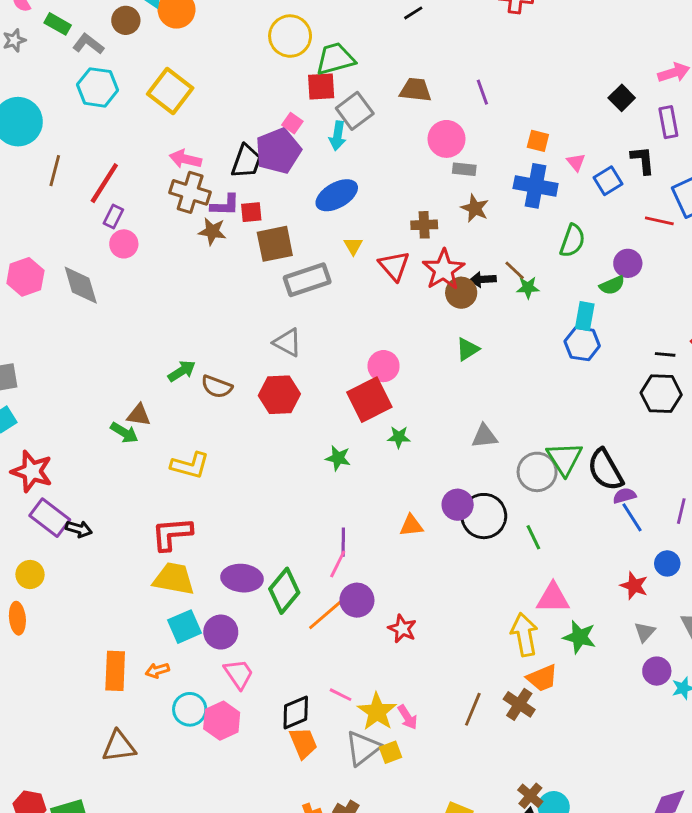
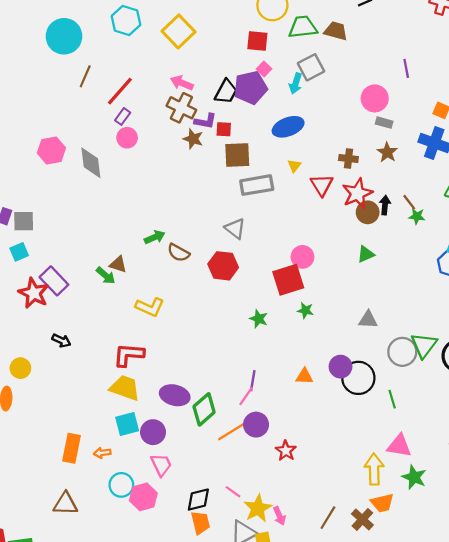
red square: (321, 87) -> (257, 41), moved
brown trapezoid: (415, 90) -> (336, 31), moved
black arrow: (483, 279) -> (385, 205), turned 90
purple rectangle: (50, 518) -> (54, 281), moved

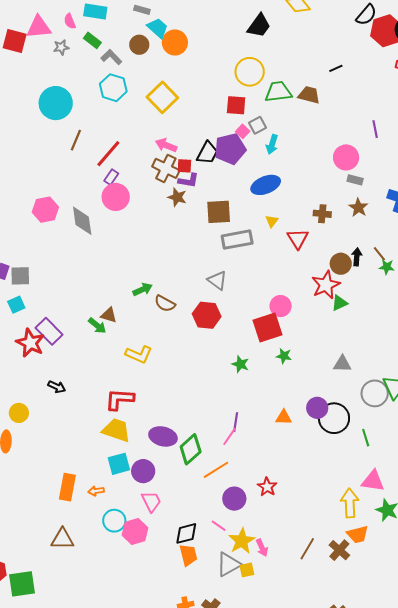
gray square: (311, 67) -> (258, 125), moved, size x0.7
red square: (224, 129) -> (184, 166), moved
pink circle: (127, 138) -> (116, 197), size x1.4
red star: (357, 193) -> (326, 285), moved
purple circle: (256, 425) -> (234, 499), moved

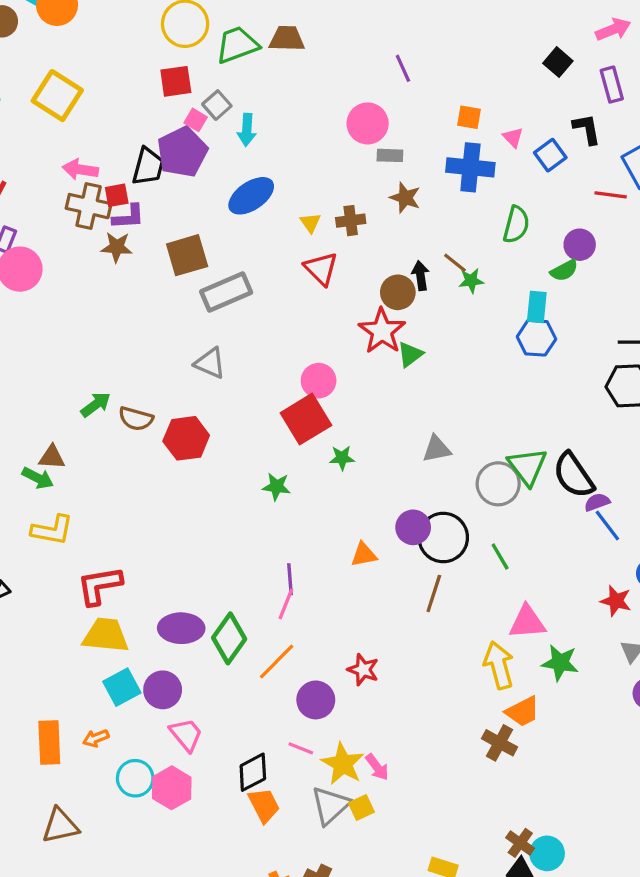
yellow triangle: (272, 221) -> (310, 223), moved
red hexagon: (207, 315) -> (186, 438), moved
yellow L-shape: (139, 354) -> (52, 530), moved
brown line: (307, 549) -> (434, 593), moved

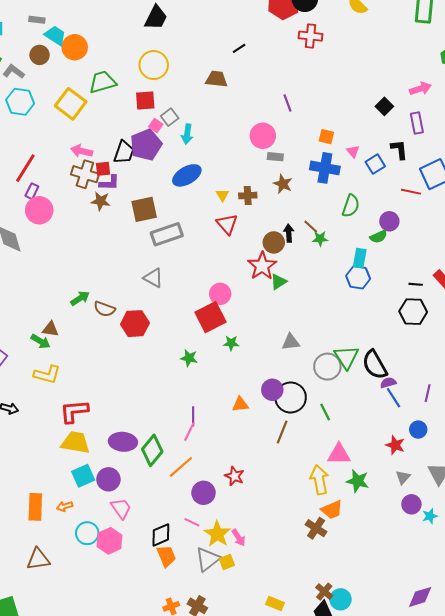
green trapezoid: (237, 45) -> (103, 82), moved

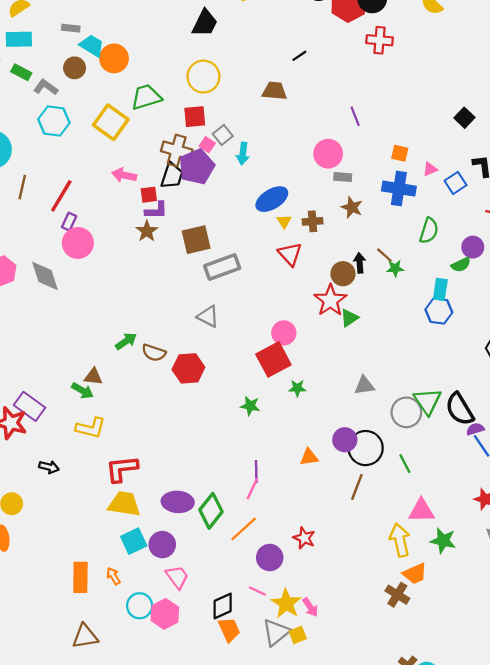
pink triangle: (353, 151) -> (430, 169), turned 48
brown cross: (85, 174) -> (177, 150), moved
blue ellipse: (187, 175) -> (272, 199), moved
brown star: (101, 201) -> (147, 231), turned 30
orange arrow: (65, 506) -> (113, 576), turned 77

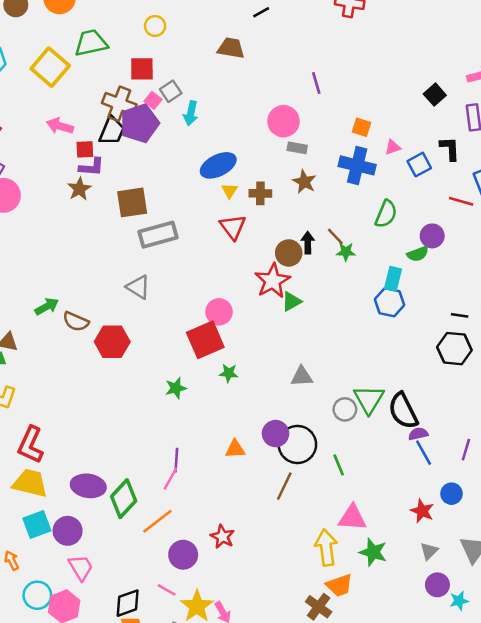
yellow circle: (203, 77) -> (155, 26), size x0.6
green star: (250, 406) -> (176, 388), turned -30
gray circle: (406, 412) -> (345, 409), size x0.7
red L-shape: (122, 469) -> (31, 445), turned -64

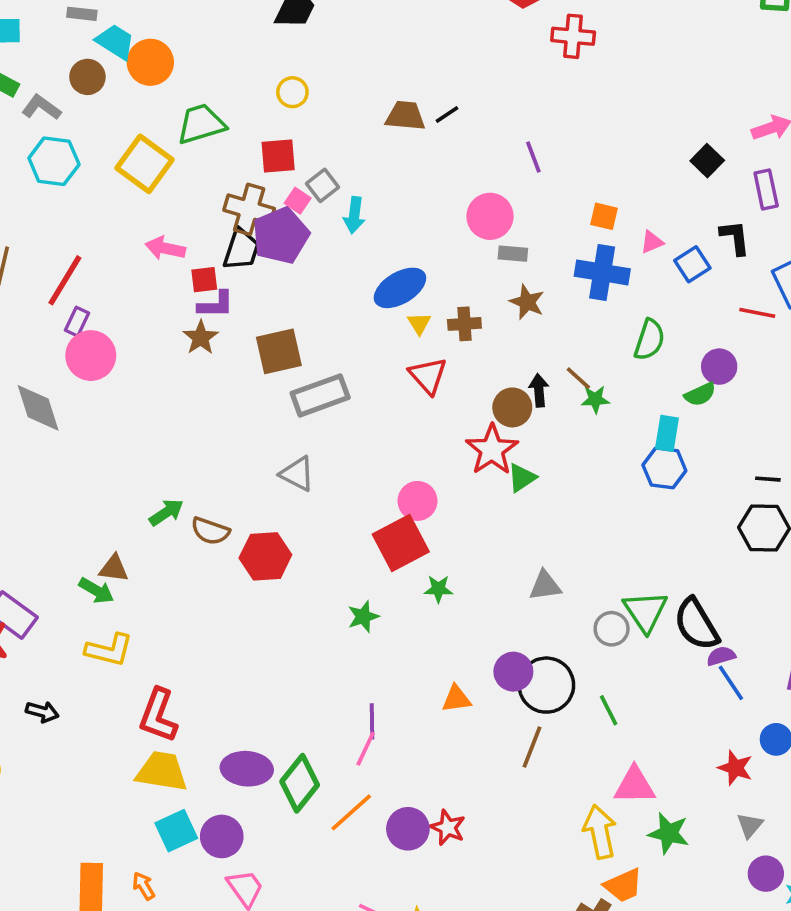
black line: (261, 12) -> (447, 114), moved
purple circle: (183, 555) -> (408, 829), moved

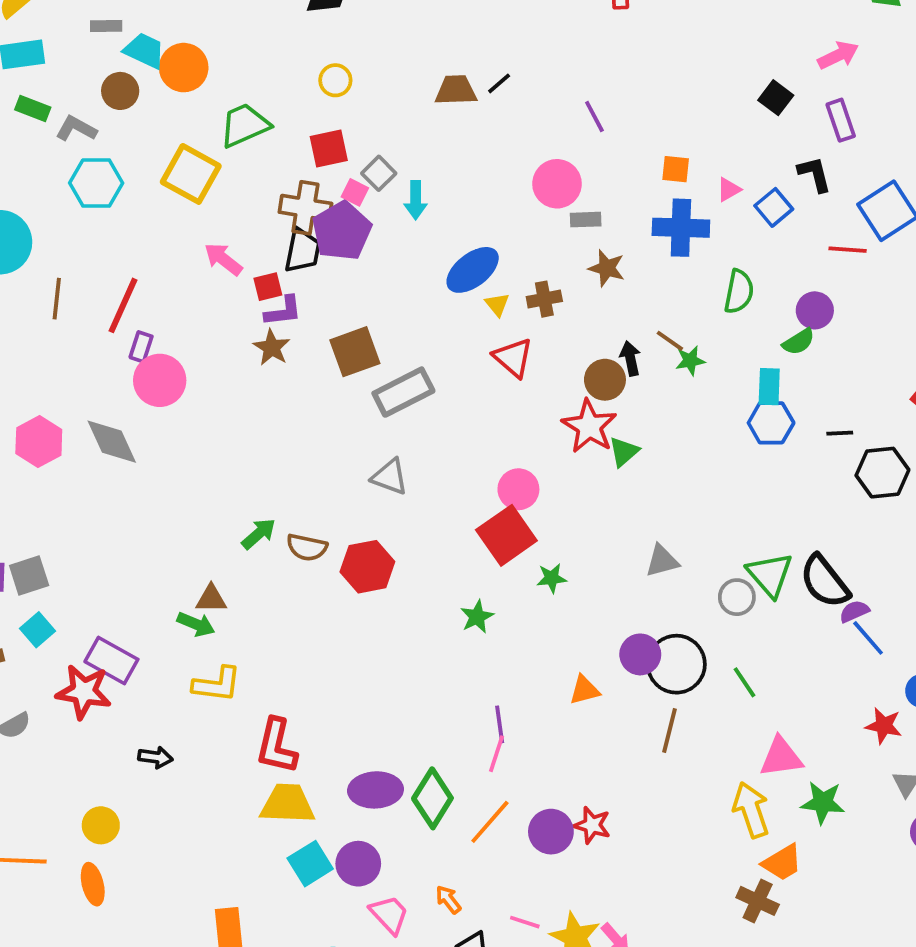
pink arrow: (165, 248) -> (223, 259), turned 33
black line: (768, 479) -> (840, 433), moved
orange arrow: (144, 886) -> (448, 899), moved

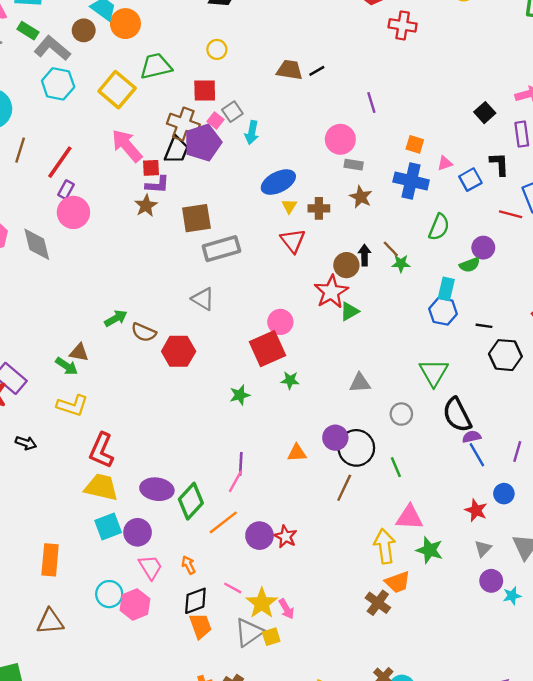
gray L-shape: (76, 129) -> (52, 48), size x1.4
pink arrow: (223, 259) -> (127, 146), size x1.4
green triangle: (770, 575) -> (434, 373), moved

